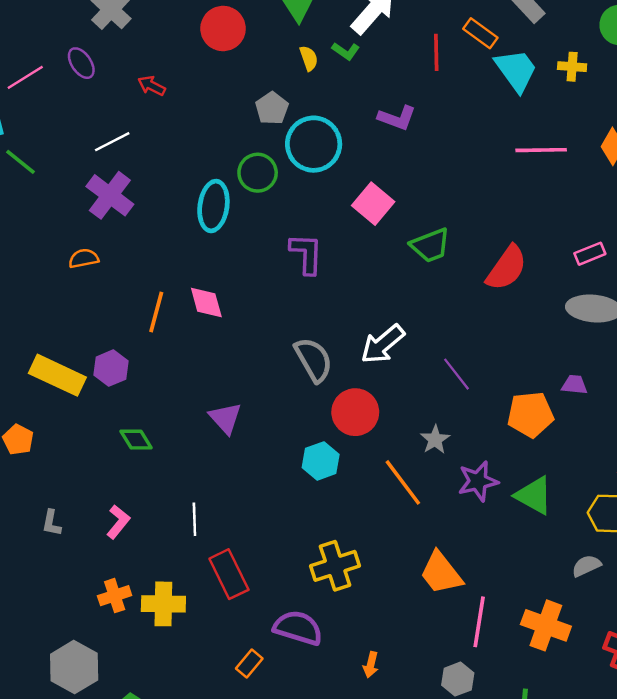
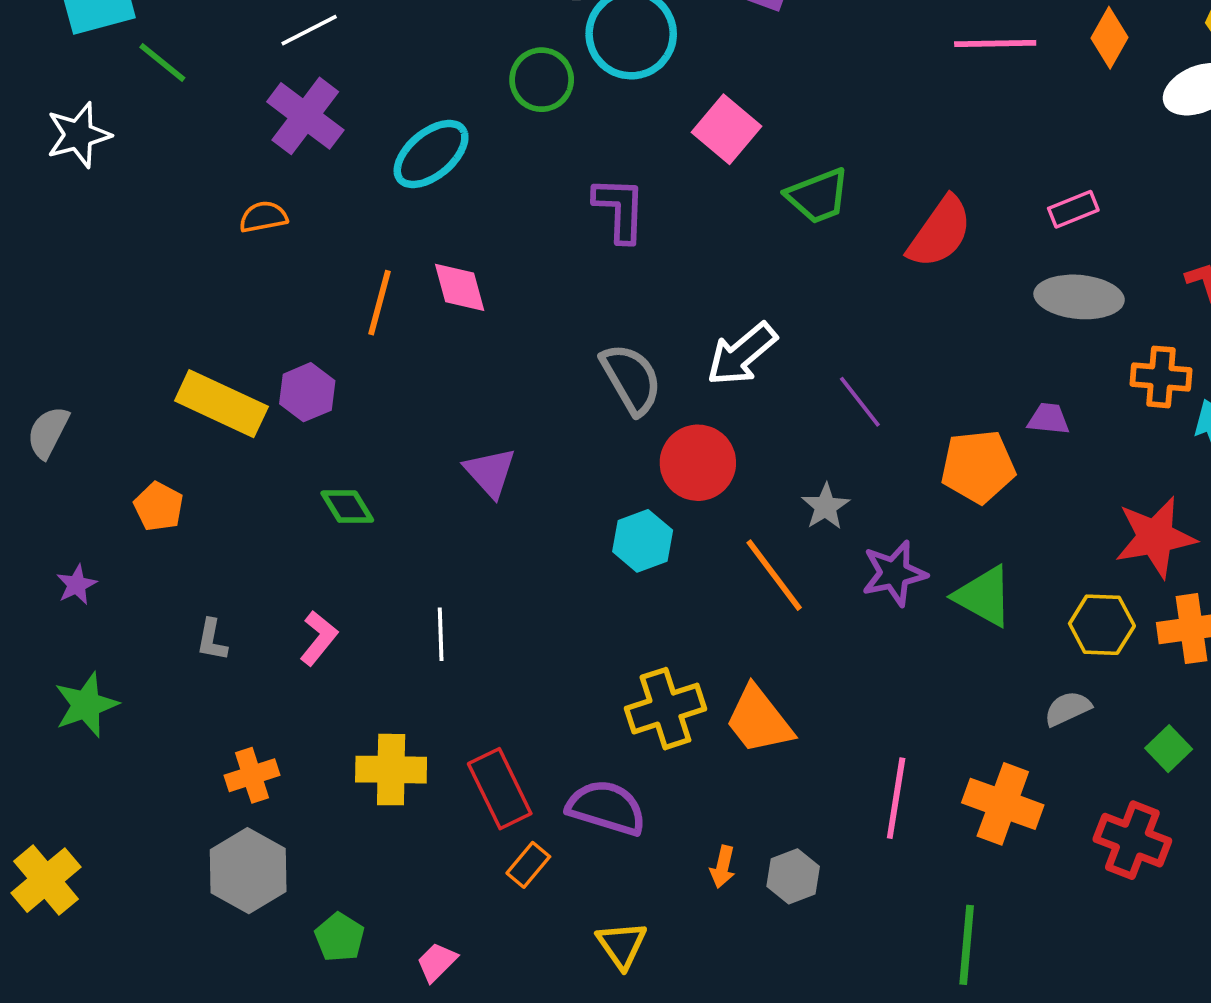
cyan ellipse: (213, 206) -> (431, 154), moved, turned 42
orange trapezoid: (441, 573) -> (759, 720), moved
red rectangle: (229, 574) -> (500, 789), moved
orange cross: (115, 596) -> (252, 775), moved
gray hexagon: (458, 679) -> (793, 876), moved

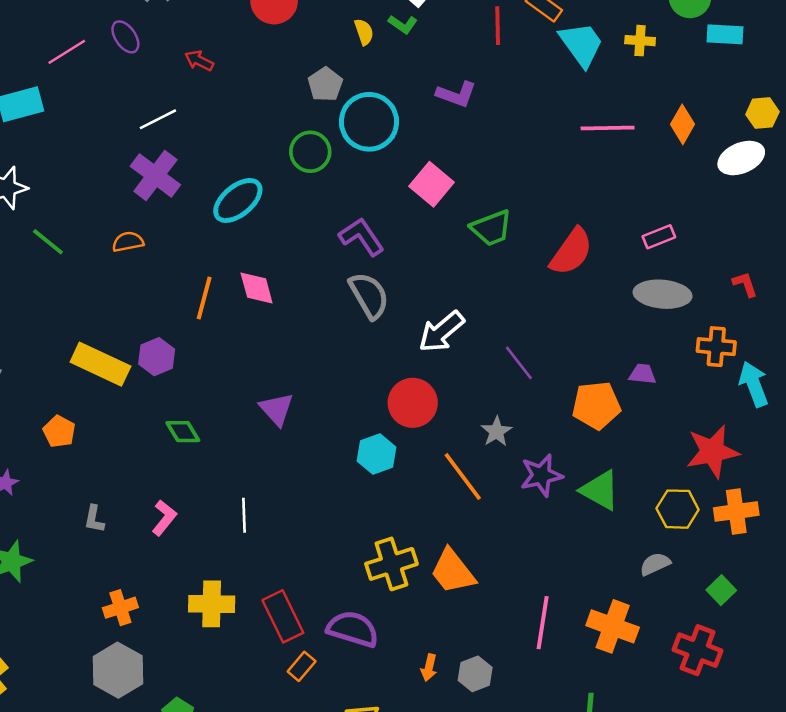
green line: (162, 63) -> (48, 242), moved
purple L-shape: (620, 209) -> (361, 237), turned -36
gray semicircle: (631, 379) -> (369, 295), moved

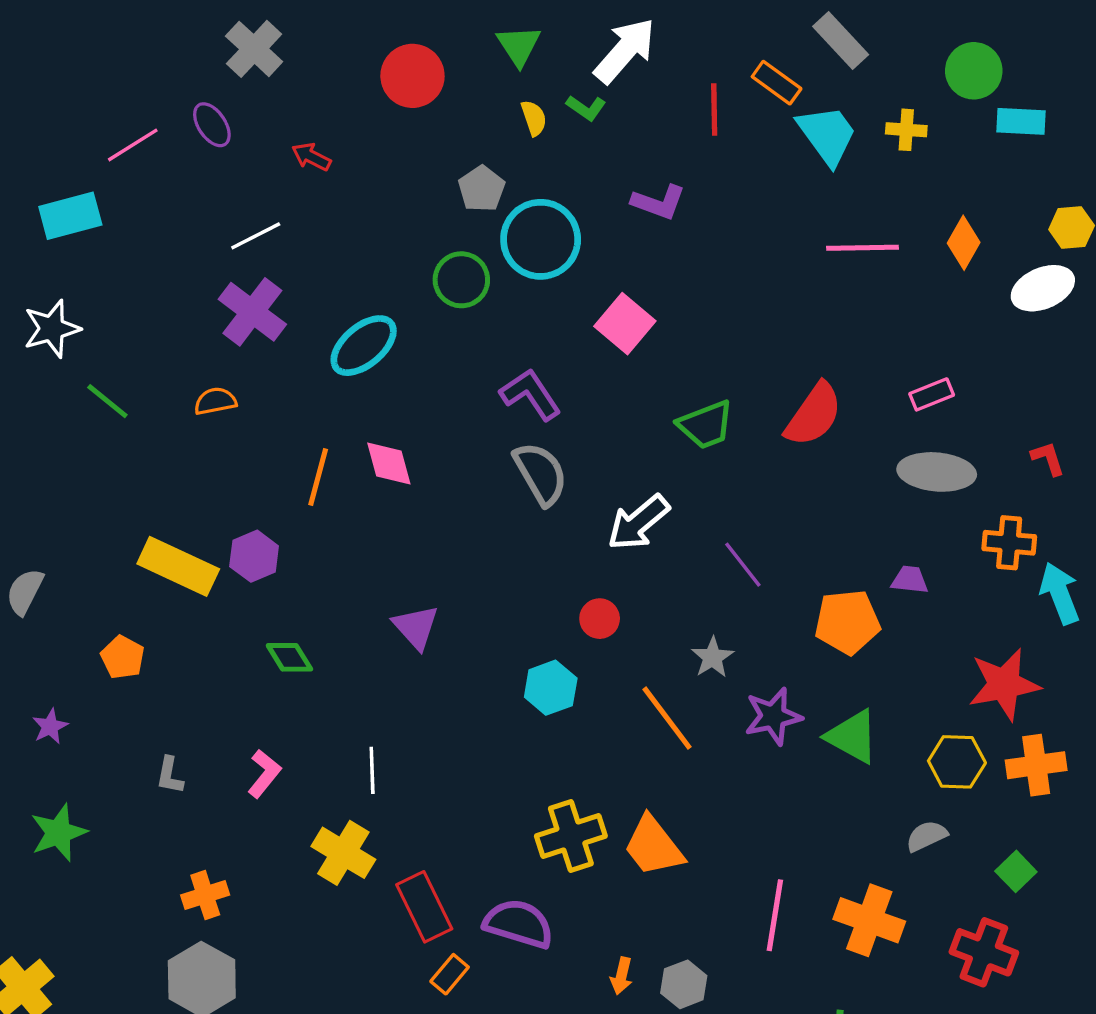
green trapezoid: (491, 228) -> (706, 425), moved
red circle: (413, 403) -> (600, 619), size x0.6
yellow cross: (212, 604) -> (343, 853), moved, turned 30

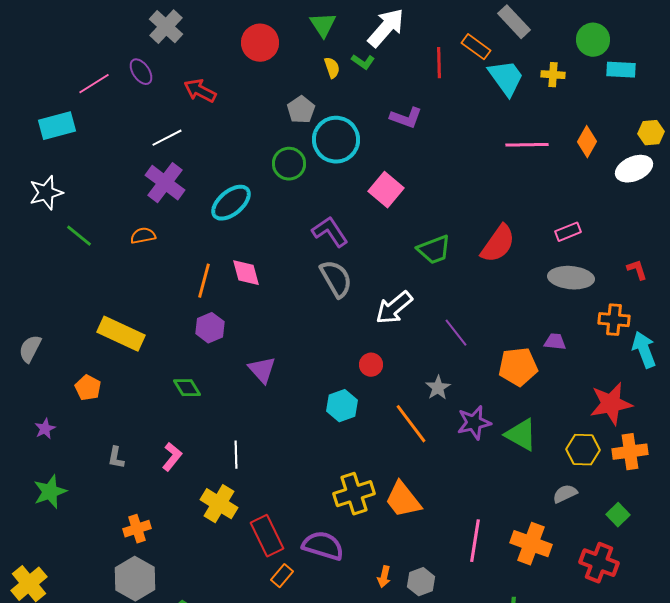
red arrow: (311, 157) -> (200, 91), size x1.4
purple hexagon: (254, 556) -> (210, 328), moved

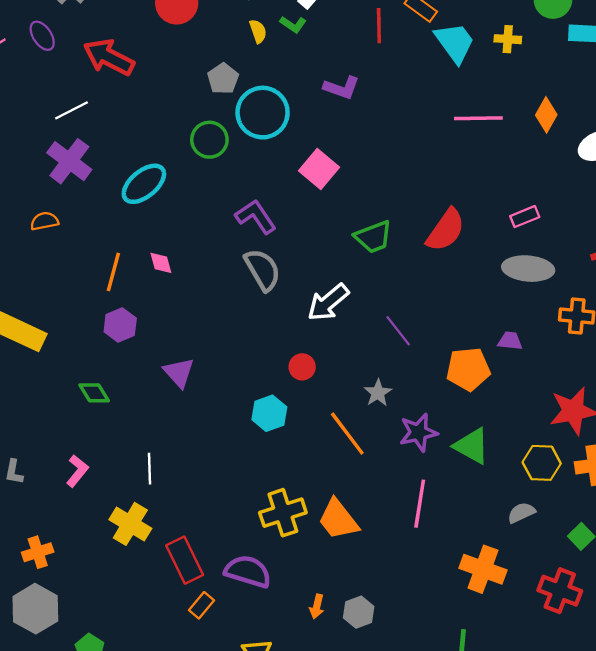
red arrow: (200, 91) -> (109, 57), size x1.4
pink diamond: (246, 273) -> (161, 263), size x0.7
pink line: (475, 541) -> (420, 504), moved

